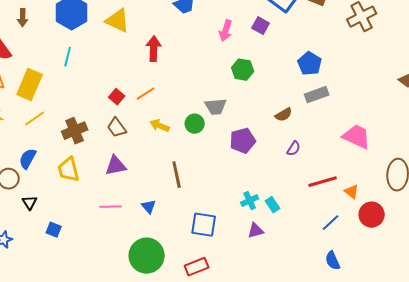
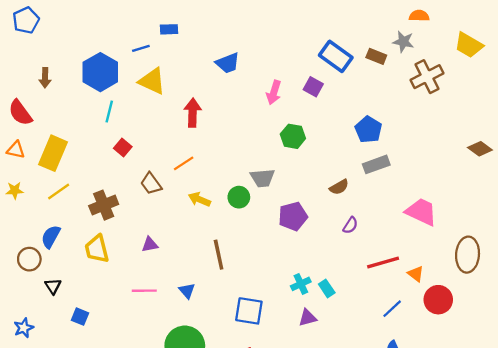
cyan line: (68, 57) -> (109, 112), moved
red square: (117, 97) -> (123, 148), moved
brown trapezoid: (117, 128) -> (151, 184), moved
purple triangle: (116, 166) -> (150, 244), size x0.7

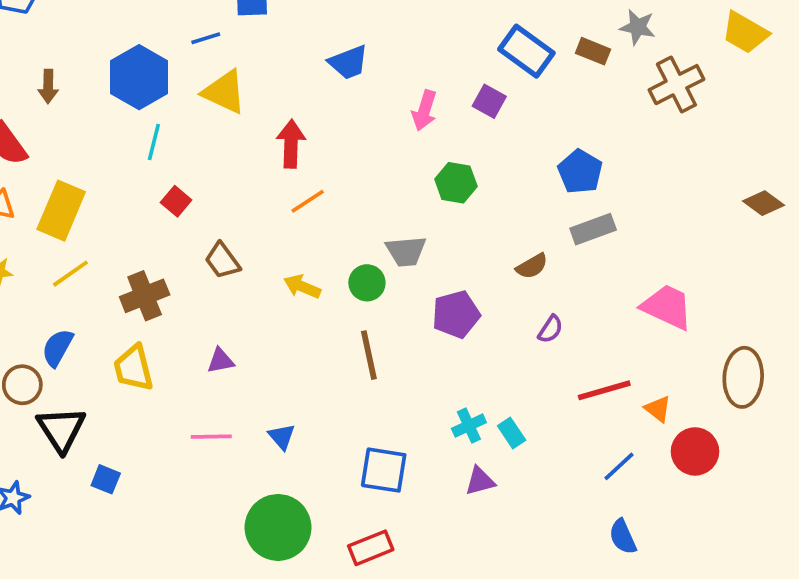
orange line: (184, 163) -> (308, 201), moved
brown line: (219, 255) -> (369, 355), moved
black triangle: (53, 286) -> (61, 429), size x1.8

